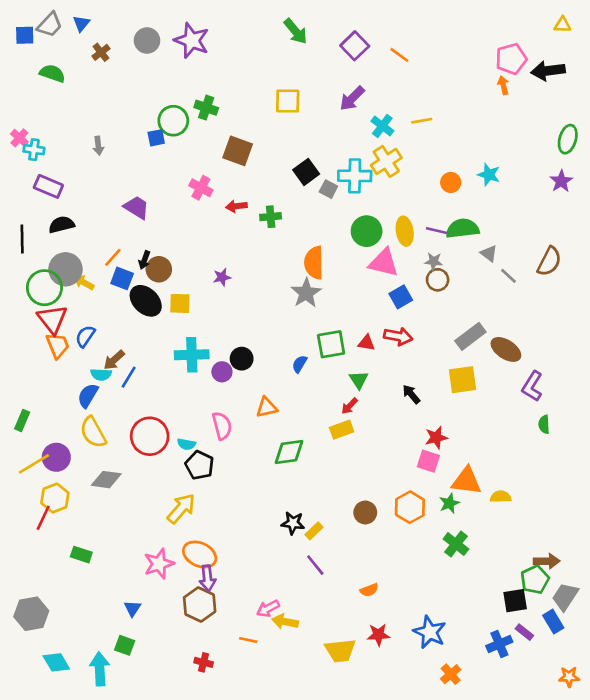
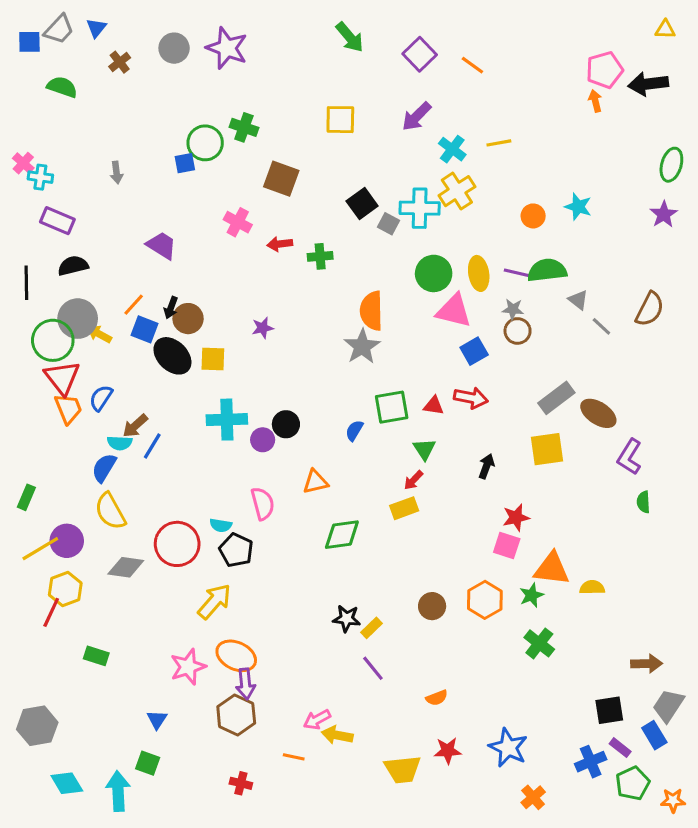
black arrow: (411, 394) -> (486, 466), turned 60
red circle: (150, 436) -> (177, 544), moved
green pentagon: (535, 580) -> (633, 783), moved

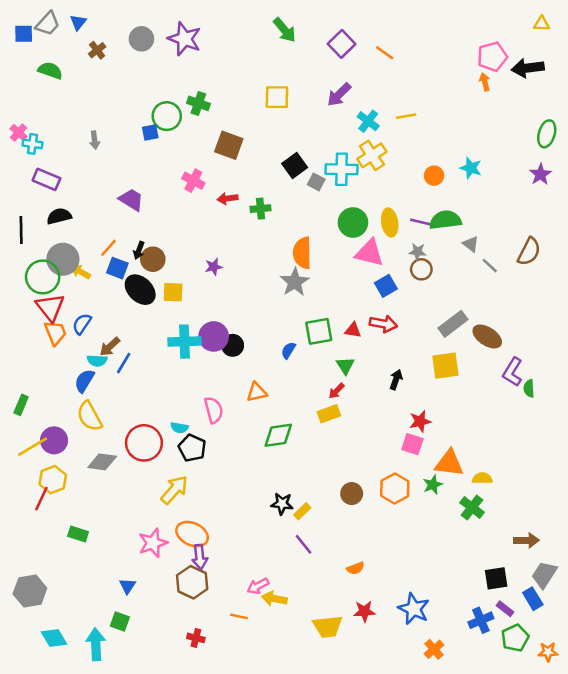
purple circle: (263, 440) -> (214, 336), moved, size x1.5
green semicircle: (643, 502) -> (529, 388), moved
green cross: (539, 643) -> (472, 507), moved

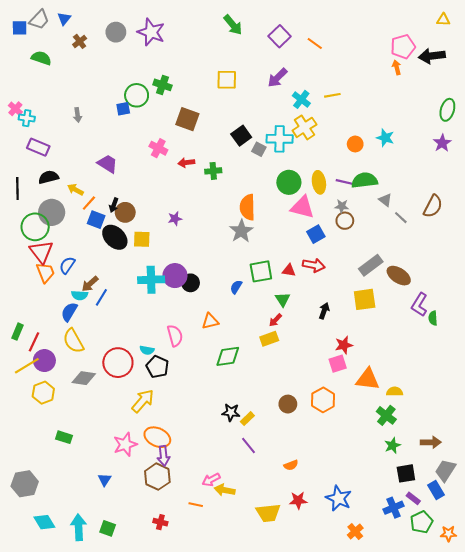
yellow arrow: (81, 272) -> (75, 190), moved
pink square: (412, 444) -> (338, 364), turned -36
green star: (433, 485) -> (392, 445), moved
red line: (41, 499) -> (34, 342), moved
green square: (120, 621) -> (108, 528), moved

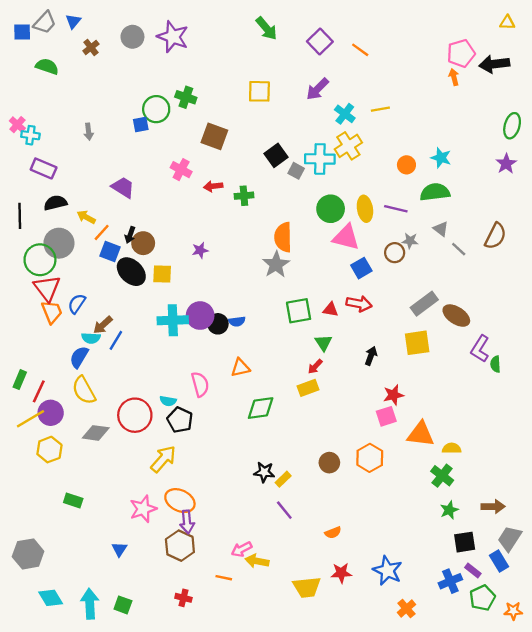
green semicircle: (365, 180) -> (435, 192), moved
gray star: (342, 206) -> (410, 241), moved
blue semicircle: (236, 287) -> (237, 321), moved, turned -128

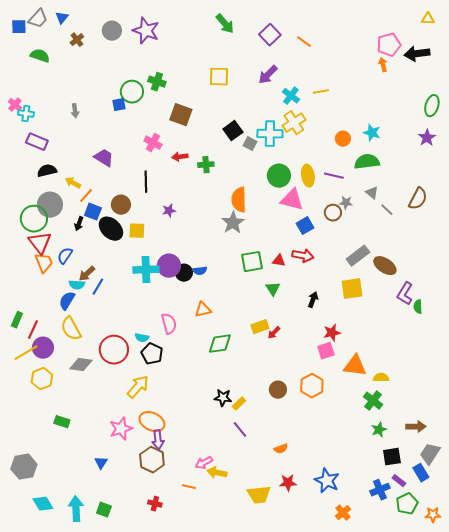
black line: (20, 216) -> (146, 182), moved
black arrow: (130, 235) -> (79, 224), moved
red arrow: (315, 367) -> (274, 333), moved

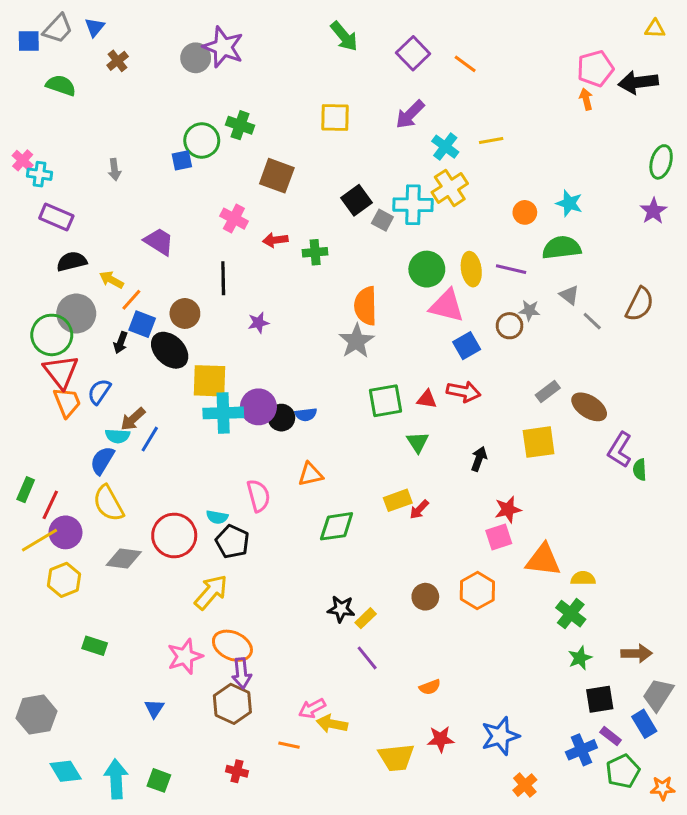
gray circle: (112, 31) -> (196, 58), moved
yellow square: (137, 231) -> (209, 381), moved, size x1.4
gray rectangle: (358, 256) -> (548, 392), size x0.7
blue star: (327, 481) -> (500, 736), turned 30

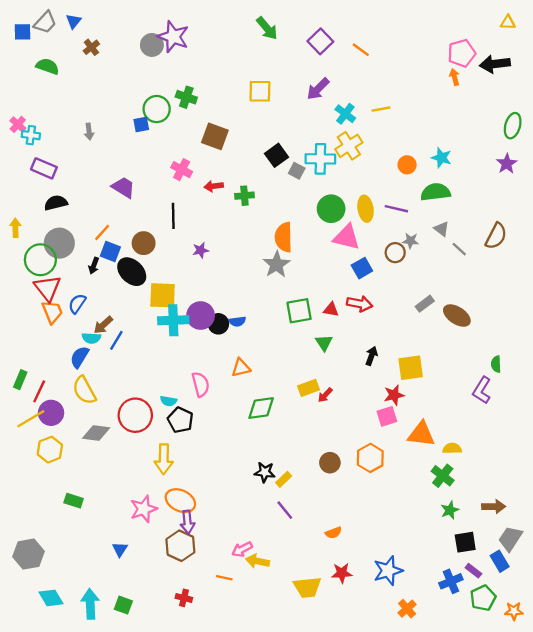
yellow arrow: (111, 280) -> (15, 228), moved, turned 60
yellow square: (539, 442) -> (411, 368), moved
purple L-shape: (620, 450) -> (482, 390), moved
yellow arrow: (211, 592) -> (164, 459), turned 140

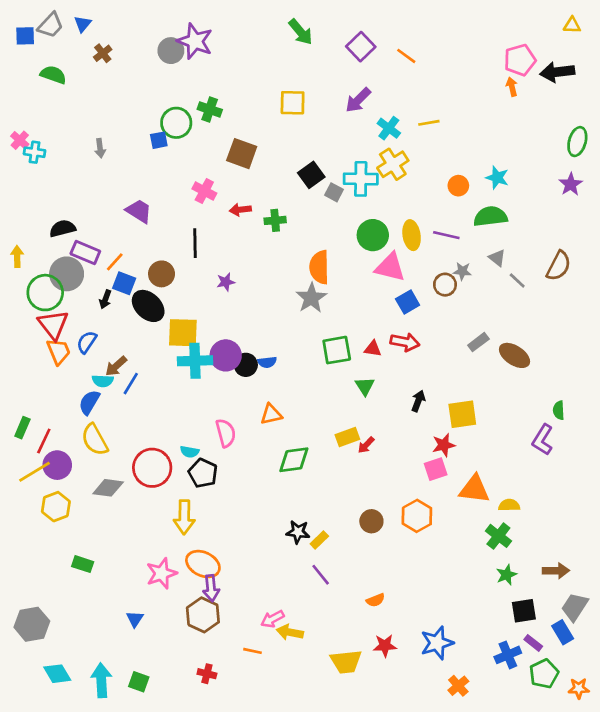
purple rectangle: (44, 168) -> (85, 252), moved

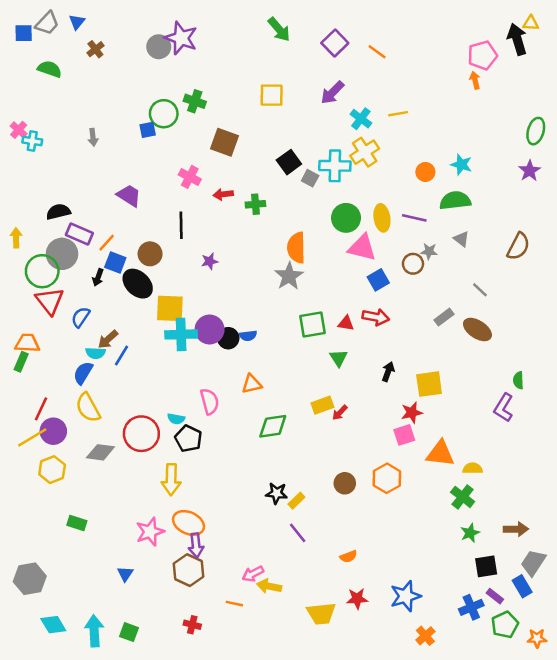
black arrow: (557, 72) -> (517, 39), moved, turned 80
gray line: (517, 281) -> (480, 290), moved
orange trapezoid: (59, 351) -> (27, 343), moved, turned -65
green rectangle: (22, 428) -> (21, 362), moved

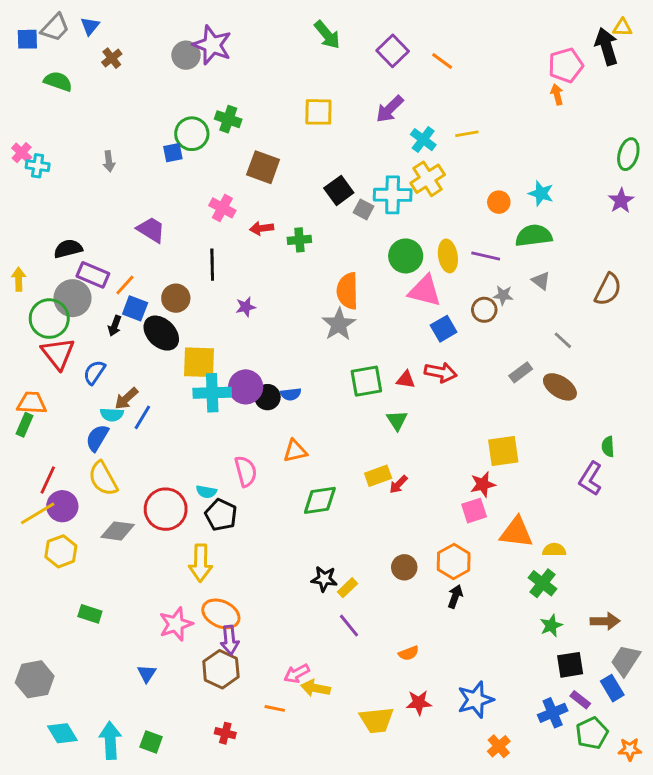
black arrow: (388, 372) -> (455, 596), moved

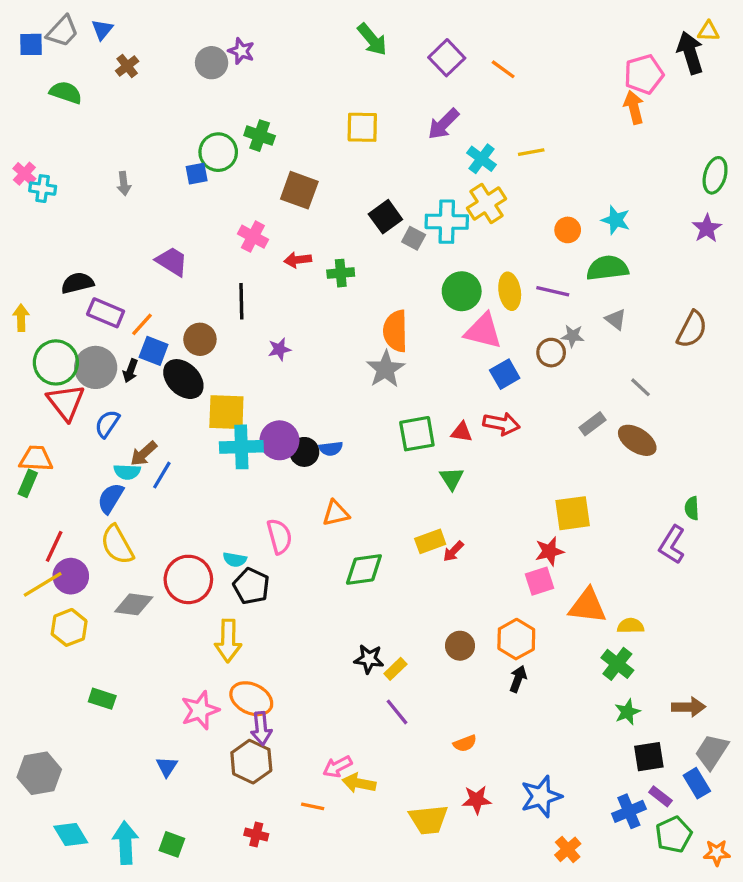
purple star: (212, 45) -> (241, 51), size x0.6
orange arrow: (557, 94) -> (634, 107), size x1.4
gray circle: (73, 298) -> (96, 367), moved

